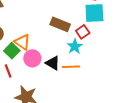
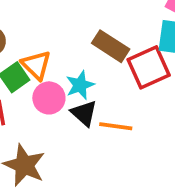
red square: (83, 32) -> (149, 67), size x1.6
cyan star: (75, 46) -> (80, 85), moved

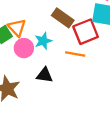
black triangle: (84, 113) -> (45, 75), moved, turned -36
orange line: (116, 126) -> (75, 54), moved

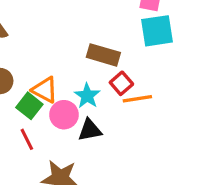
red square: (86, 32) -> (121, 83), moved, size x0.6
black triangle: (45, 75) -> (90, 130), moved

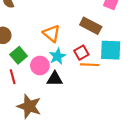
cyan square: (157, 31) -> (111, 50), moved
brown rectangle: (103, 55) -> (91, 26), moved
orange triangle: (45, 90) -> (52, 33), moved

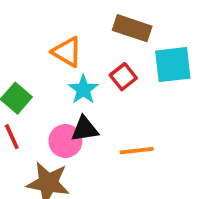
orange line: (90, 65) -> (137, 151), moved
pink circle: (40, 66) -> (65, 141), moved

